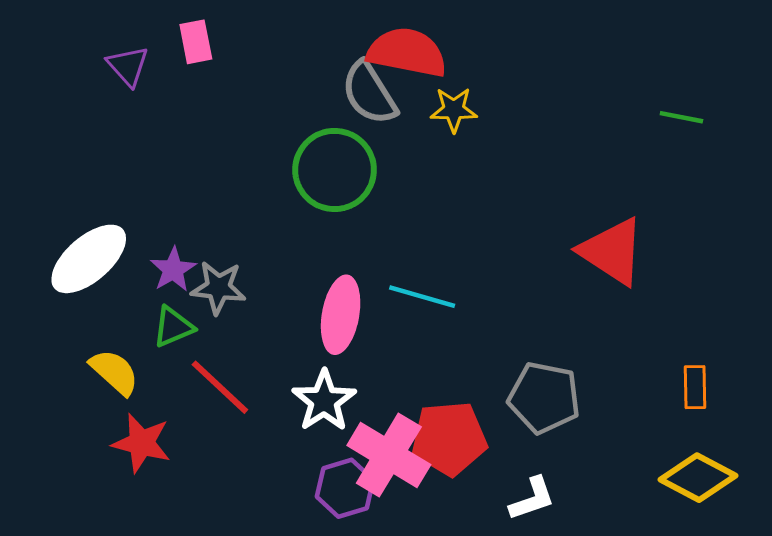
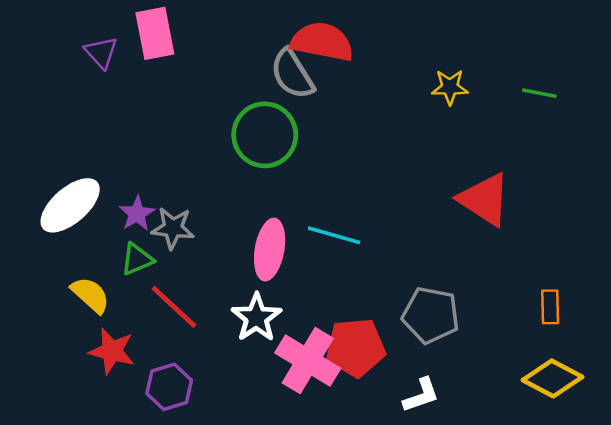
pink rectangle: (196, 42) -> (155, 33), size x1.5
yellow star: (454, 110) -> (450, 87), moved
purple hexagon: (345, 488) -> (169, 387), moved

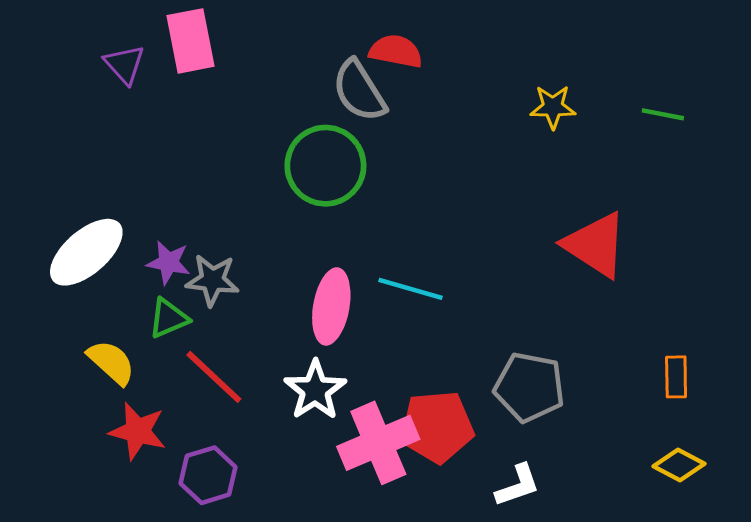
red semicircle: (322, 42) -> (396, 51), size x0.7
purple star: (137, 214) -> (168, 262), turned -30
pink cross: (308, 361) -> (378, 443), turned 36
yellow diamond: (553, 378) -> (679, 465), size x0.7

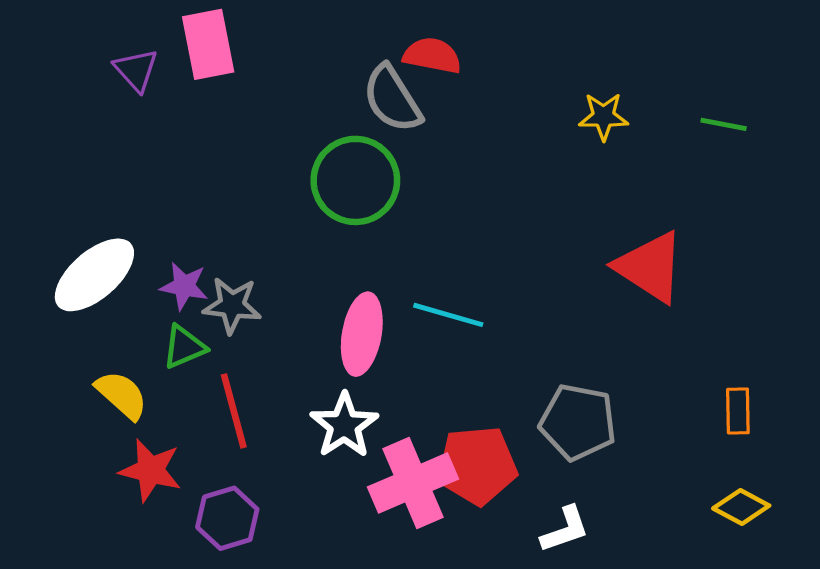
red line: (214, 377) -> (234, 411), turned 32

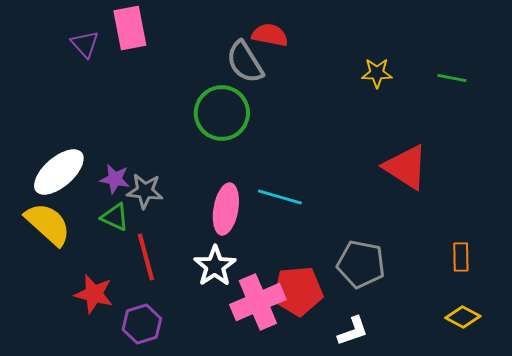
green triangle: (184, 347) -> (115, 217), turned 48
yellow semicircle: (122, 395) -> (48, 224), moved, size x1.4

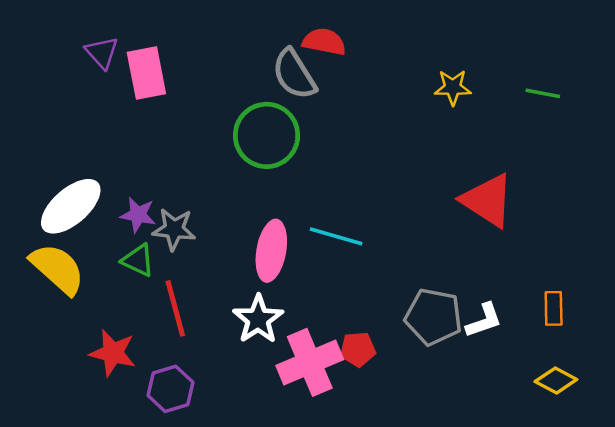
pink rectangle: (130, 28) -> (146, 73), moved
red pentagon: (298, 291) -> (358, 349), size x0.6
white L-shape: (353, 331) -> (484, 320), moved

